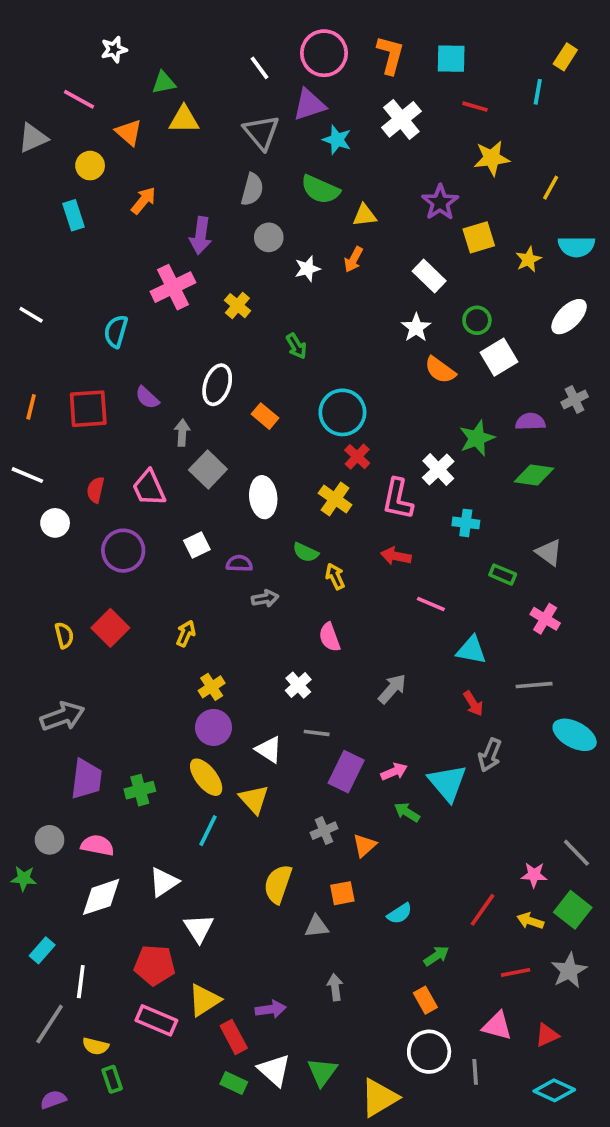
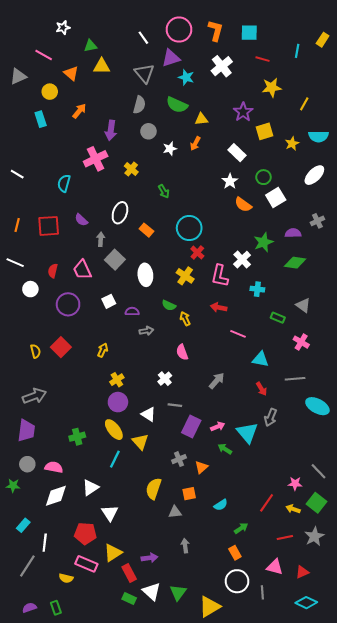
yellow rectangle: (565, 57) -> (323, 40), moved
purple trapezoid: (86, 779) -> (26, 431), moved
yellow semicircle: (96, 1046) -> (66, 578), moved
green rectangle: (112, 1079) -> (56, 608), moved

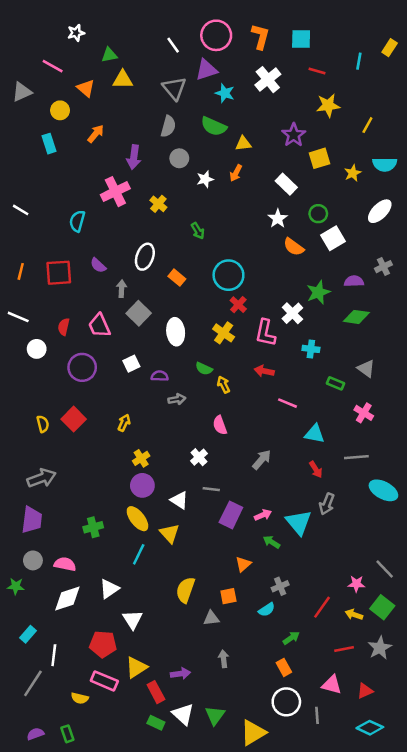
gray cross: (179, 459) -> (280, 586), moved

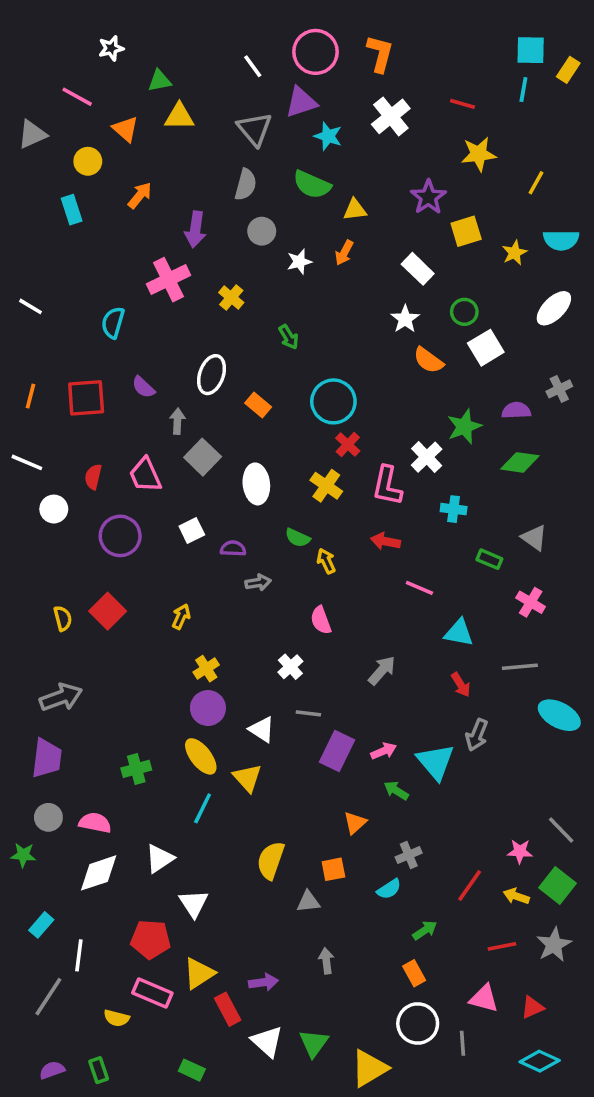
cyan square: (301, 39) -> (531, 50), moved
green rectangle: (156, 723) -> (192, 1070), moved

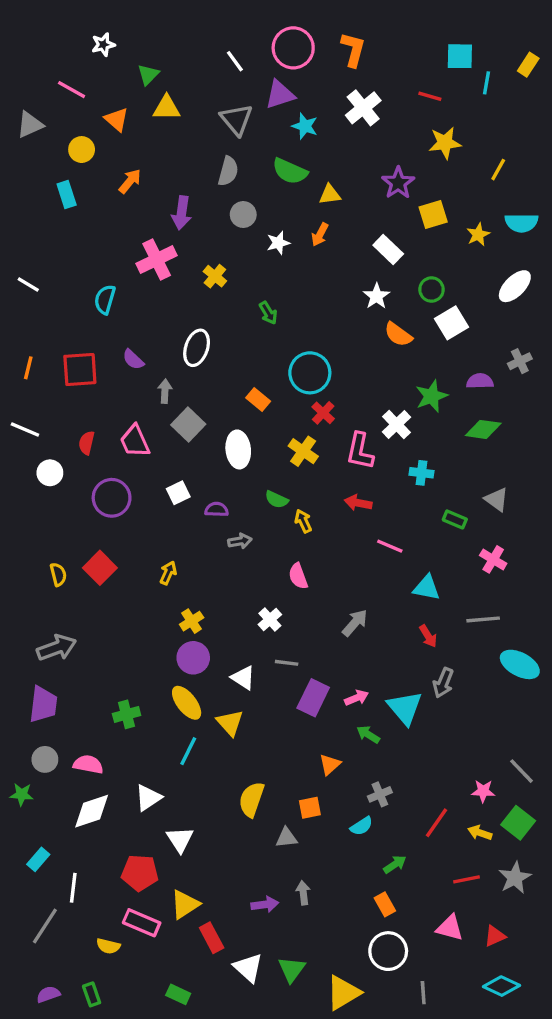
cyan square: (531, 50) -> (460, 56), moved
green triangle: (160, 81) -> (148, 75), turned -35
orange rectangle: (258, 405) -> (258, 399), moved
purple arrow: (264, 982) -> (265, 904), moved
gray line: (462, 1043) -> (423, 993), moved

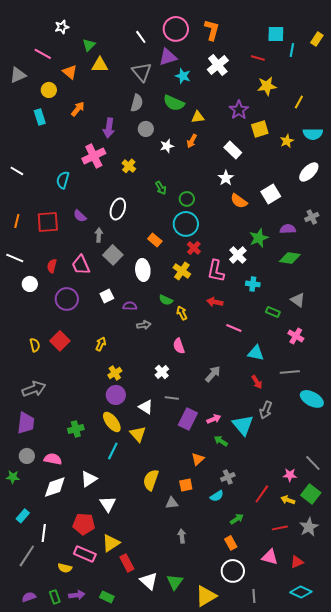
green circle: (432, 290) -> (187, 199), moved
purple arrow: (265, 904) -> (77, 595), moved

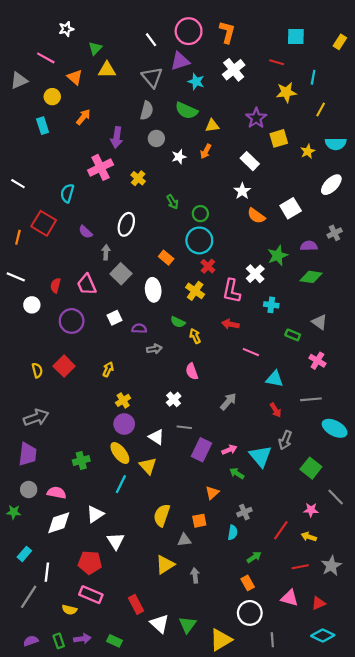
cyan line: (292, 50) -> (313, 77), moved
red square: (48, 222) -> (44, 223), moved, turned 35
green square: (311, 494) -> (311, 468), moved
cyan semicircle: (217, 496) -> (233, 532), turned -48
yellow triangle: (111, 543) -> (165, 565), moved

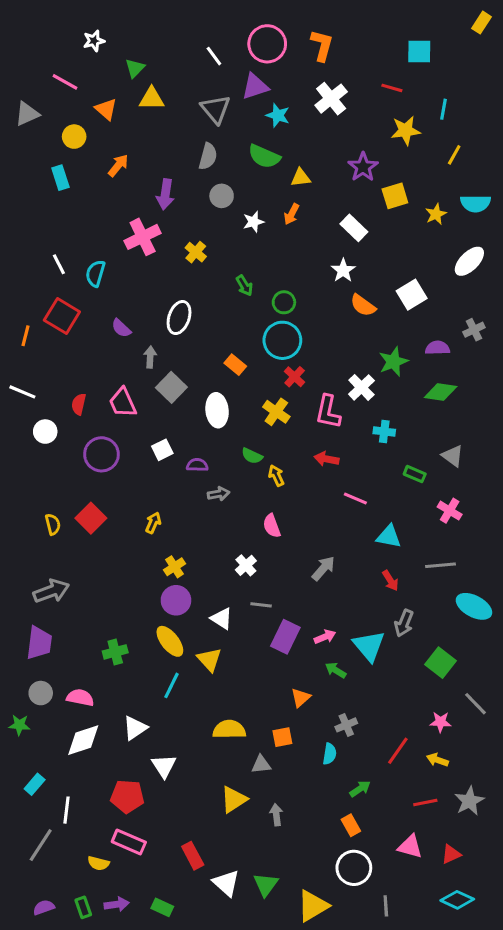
yellow rectangle: (340, 42) -> (482, 23), moved
white line: (18, 184) -> (59, 264), moved, turned 32
yellow semicircle: (162, 515) -> (229, 730), turned 70

